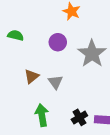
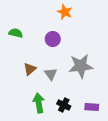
gray star: (92, 54) -> (81, 66), moved, turned 30
black cross: (79, 117) -> (64, 105), moved, turned -32

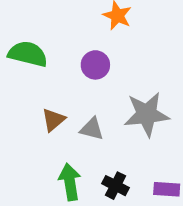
green semicircle: (16, 33) -> (28, 54), size x1.5
gray triangle: (51, 74) -> (92, 129), turned -40

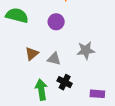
gray star: (147, 114) -> (86, 50), size x0.7
black cross: (116, 186) -> (65, 82), moved

